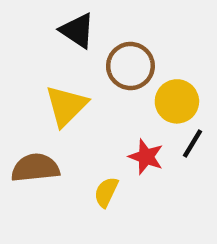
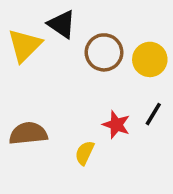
yellow circle: (177, 101) -> (150, 59), moved
yellow triangle: (66, 106) -> (25, 45), moved

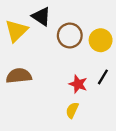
brown semicircle: (28, 133) -> (19, 76), moved
yellow semicircle: (85, 153) -> (72, 110), moved

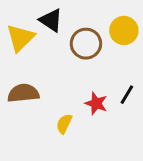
yellow circle: (101, 40) -> (124, 30), moved
yellow semicircle: (72, 110) -> (64, 124), moved

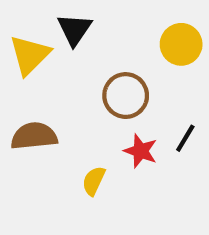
black triangle: (51, 20) -> (74, 29), turned 30
brown circle: (86, 44) -> (126, 96), moved

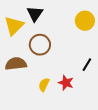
brown circle: (126, 96) -> (40, 45), moved
red star: (141, 151) -> (66, 83), moved

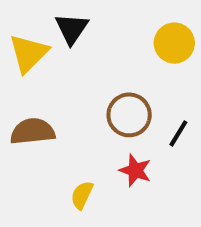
brown circle: (40, 45) -> (129, 115), moved
yellow semicircle: (44, 85) -> (82, 195), moved

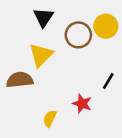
yellow triangle: (28, 53) -> (41, 55), moved
brown circle: (129, 115) -> (78, 35), moved

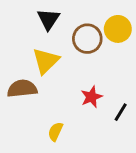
black line: (108, 81) -> (121, 112), moved
red star: (82, 104) -> (91, 97), moved, turned 30

